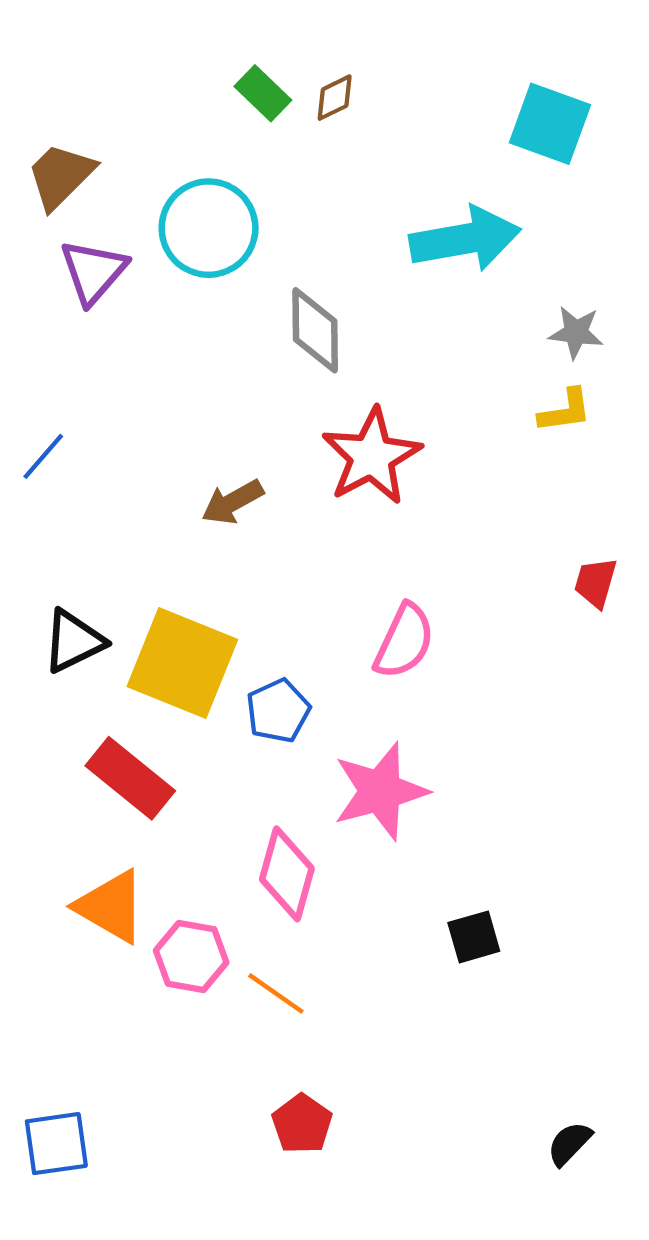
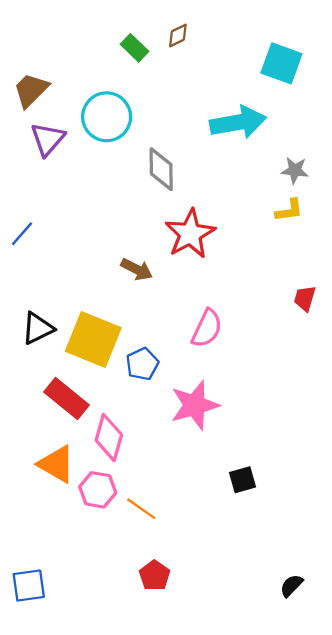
brown diamond: (335, 98) -> (178, 36), moved
brown arrow: (232, 502) -> (137, 269), moved, turned -124
pink diamond: (287, 874) -> (109, 437), moved

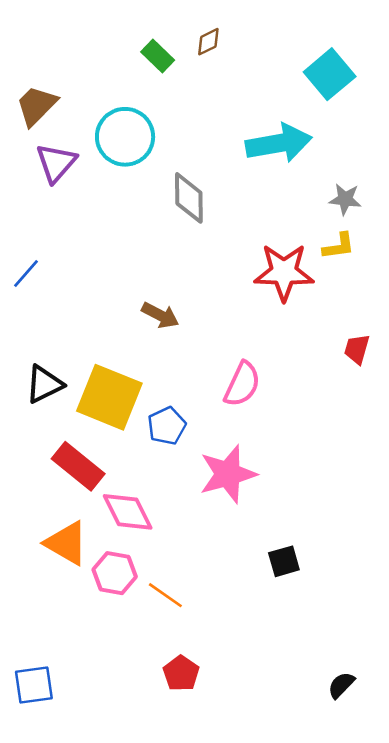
cyan square: (281, 63) -> (330, 74), turned 30
red star: (190, 234) -> (284, 272), moved, turned 30
pink diamond: (109, 437) -> (128, 512), turned -42

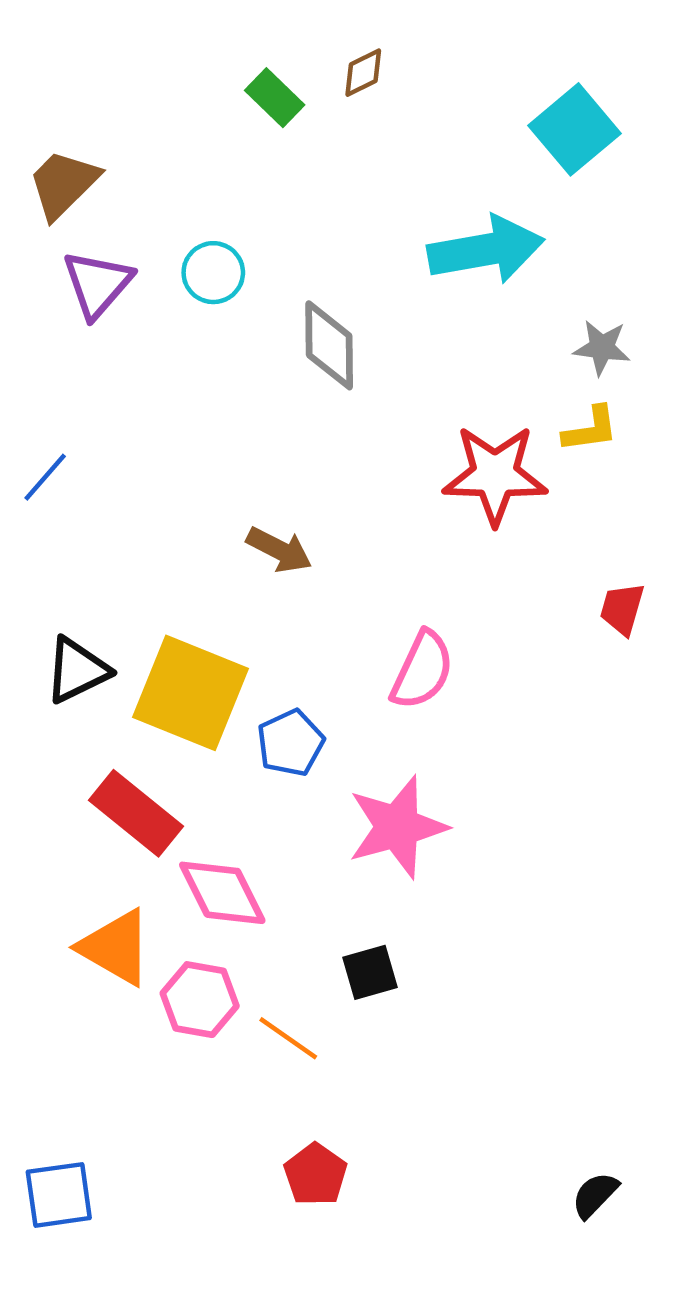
cyan circle: (125, 137) -> (213, 273), moved, size x0.6
black square: (284, 561) -> (370, 972), moved

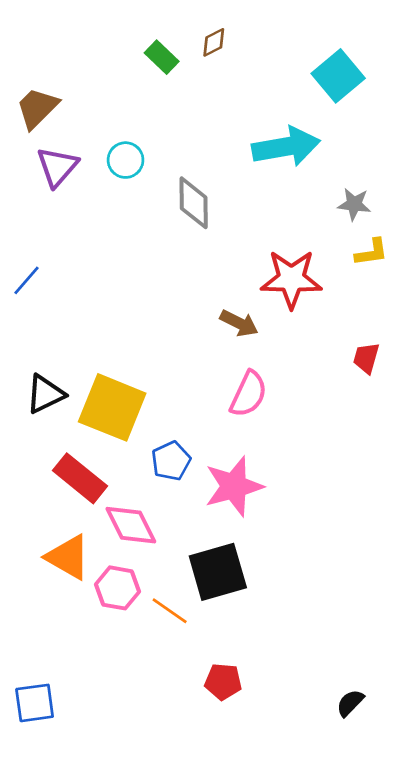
yellow L-shape: (590, 429) -> (372, 252), moved
brown arrow: (279, 550) -> (239, 323), moved
blue pentagon: (291, 743) -> (171, 461), moved
black square: (370, 972) -> (218, 572), size x1.8
red pentagon: (316, 1175) -> (223, 682), moved, turned -30

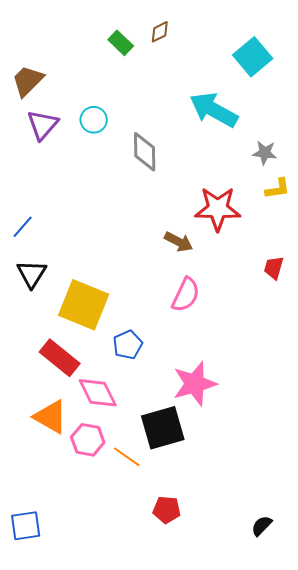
cyan arrow: (286, 147) -> (214, 110), turned -141
blue line: (27, 280) -> (23, 227), moved
black triangle: (45, 394) -> (32, 274), moved, turned -32
pink star: (234, 486) -> (195, 384), moved

